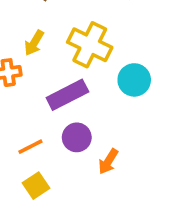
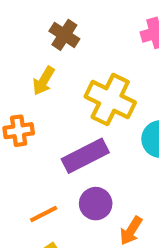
yellow arrow: (34, 43) -> (44, 81), moved

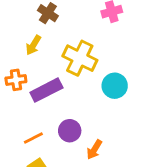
purple rectangle: (85, 156) -> (46, 90), moved

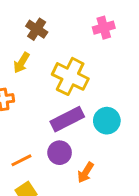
cyan circle: (115, 86) -> (107, 121), moved
purple rectangle: (46, 90) -> (67, 119), moved

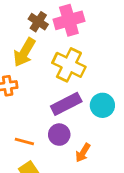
pink cross: (104, 28) -> (69, 20), moved, size x1.5
yellow arrow: (21, 63) -> (24, 52), size x1.5
orange line: (21, 160) -> (24, 142), turned 42

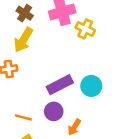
brown cross: (38, 22) -> (25, 13), moved
yellow cross: (69, 65) -> (85, 29), moved, size x0.7

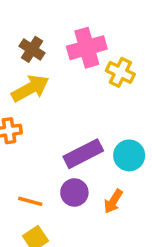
yellow arrow: (23, 40) -> (30, 88), turned -150
orange arrow: (74, 127) -> (113, 201), moved

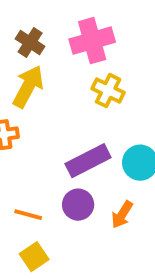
yellow cross: (120, 72) -> (108, 91), moved
yellow arrow: (30, 88) -> (28, 87), turned -33

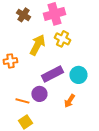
yellow arrow: (28, 87) -> (37, 45), moved
purple circle: (78, 205) -> (39, 94), moved

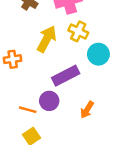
cyan circle: (78, 75) -> (98, 54), moved

